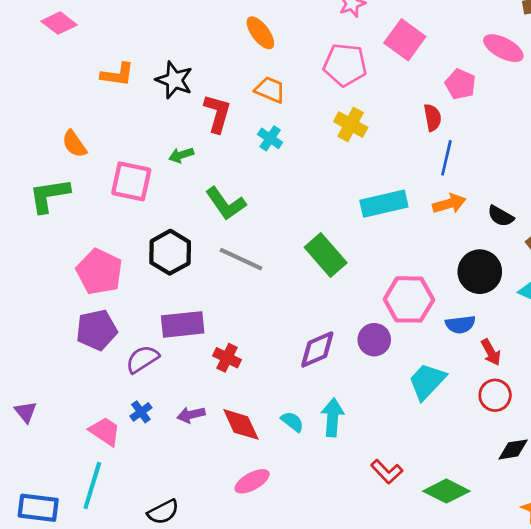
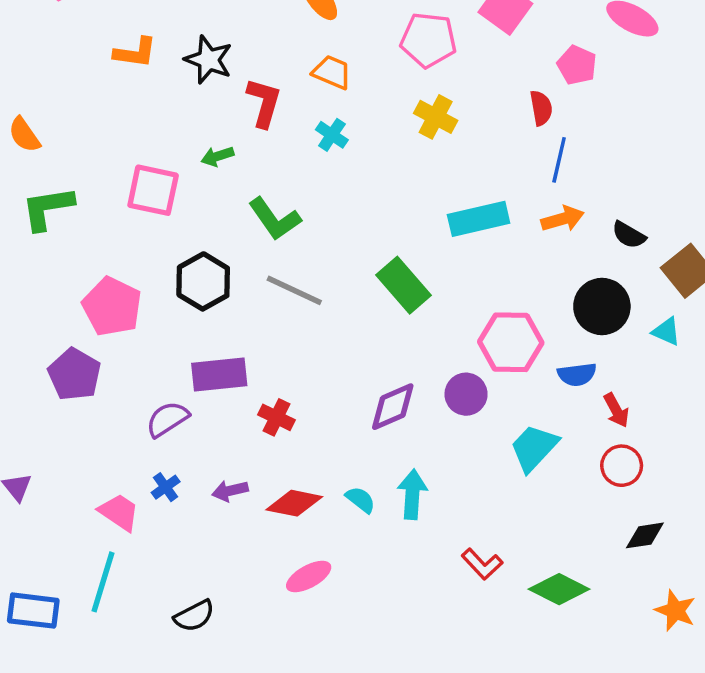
orange semicircle: (74, 144) -> (24, 135), moved
purple pentagon: (97, 330) -> (74, 374), moved, turned -30
red diamond: (241, 424) -> (294, 503), turned -54

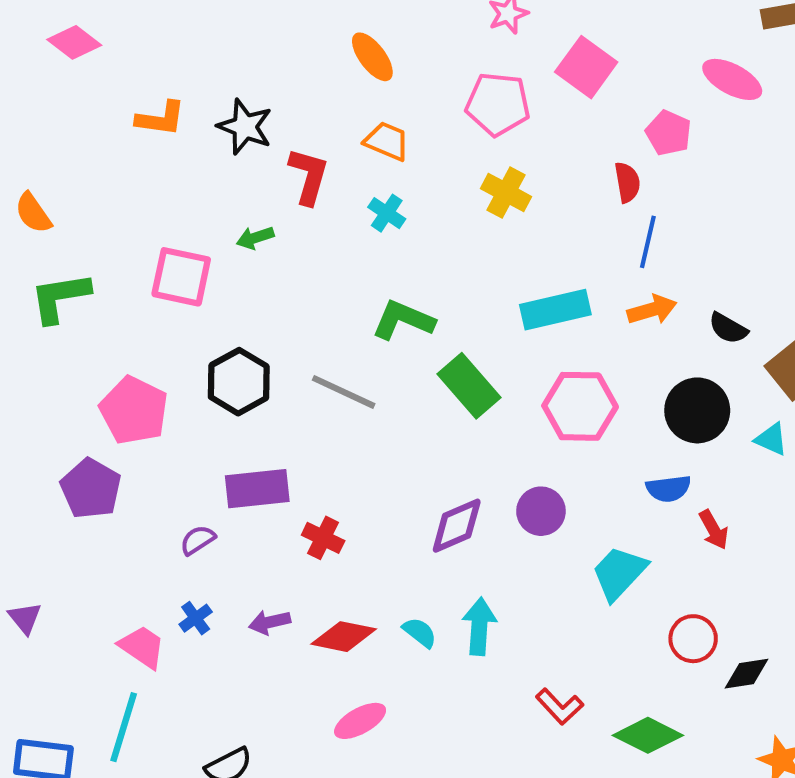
green L-shape: (275, 219) -> (403, 320), moved, turned 148
pink hexagon: (511, 342) -> (580, 406), moved
purple semicircle: (167, 419) -> (198, 540), size x0.7
red circle: (622, 466) -> (693, 639), moved

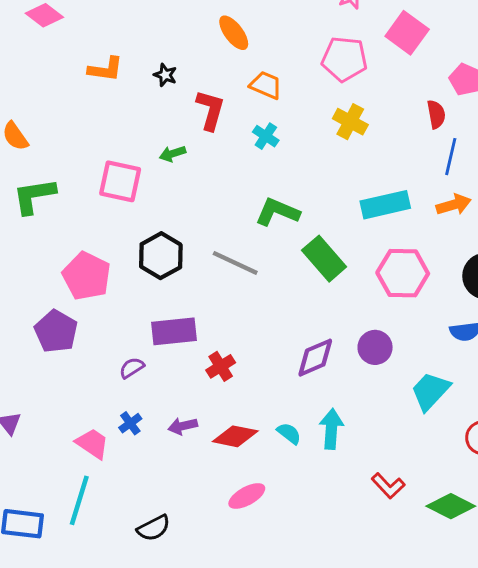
orange ellipse: (372, 57) -> (234, 33), moved
black star: (245, 127) -> (165, 75), size x0.6
red cross: (323, 538) -> (221, 366), turned 32

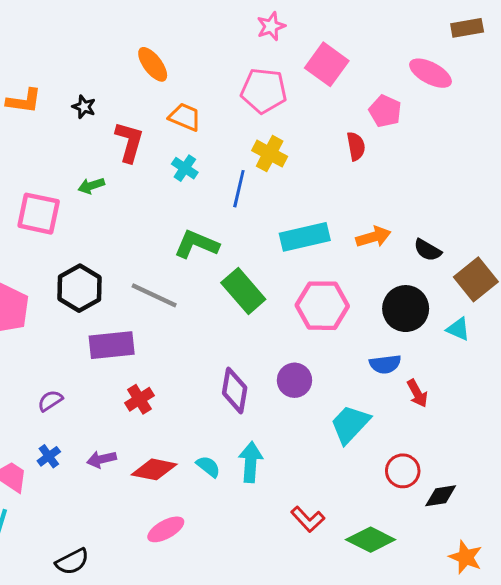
blue line: (451, 157) -> (239, 189), moved
purple rectangle: (174, 331) -> (112, 345), moved
purple diamond: (315, 358) -> (235, 390), turned -57

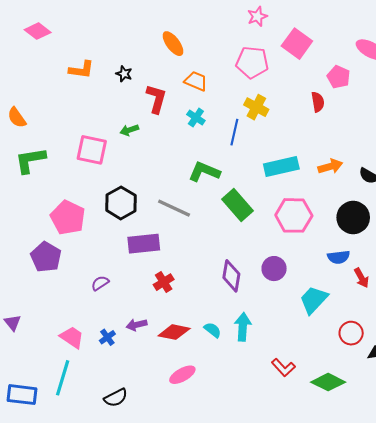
blue cross: (49, 456) -> (107, 337), moved

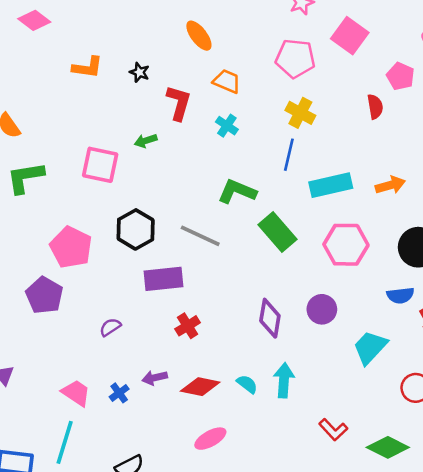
blue line: (234, 132) -> (289, 155), moved

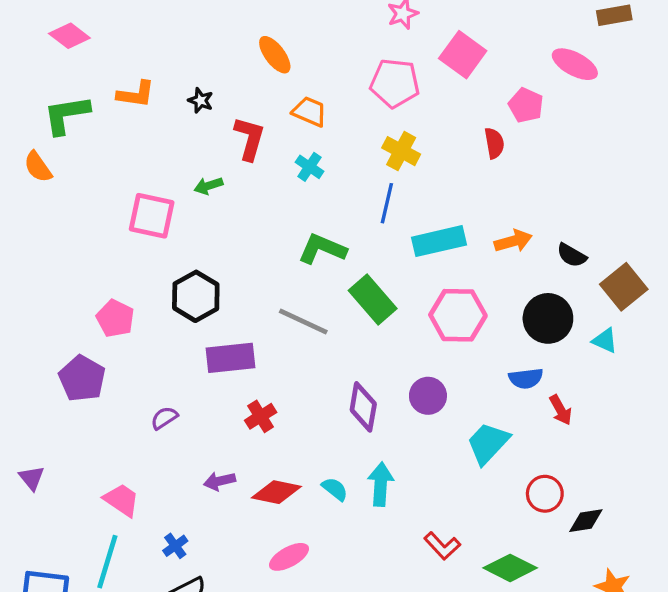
green L-shape: (25, 178) -> (66, 115), moved
gray line: (200, 236) -> (303, 322), moved
pink pentagon: (71, 247) -> (115, 318), size x0.7
blue cross: (119, 393) -> (175, 546), moved

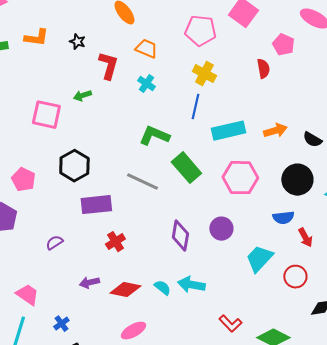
cyan arrow: (381, 484) -> (191, 285), turned -84
red circle: (545, 494) -> (295, 277), moved

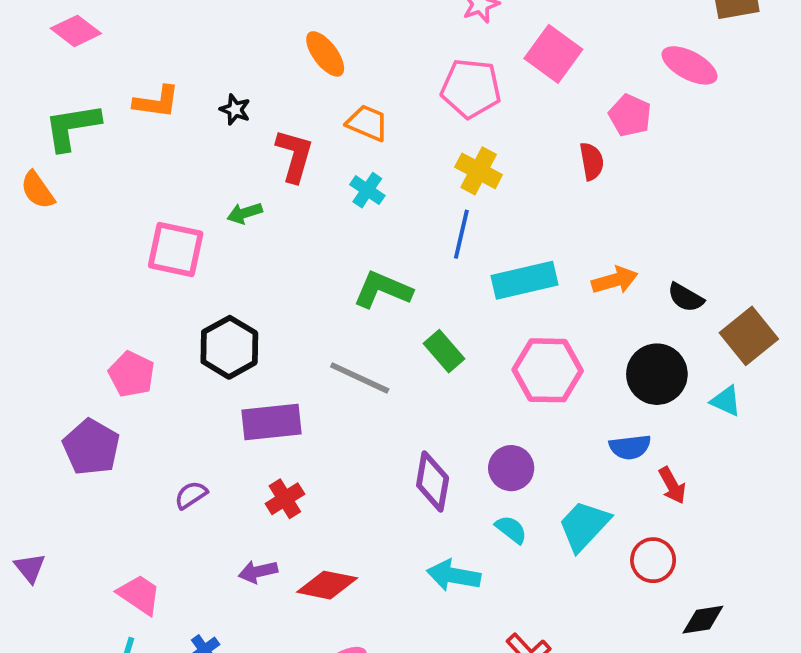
green rectangle: (186, 168) -> (444, 351), size x0.7
red cross: (115, 242) -> (285, 499), moved
cyan semicircle: (162, 288) -> (511, 529), moved

